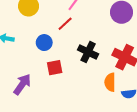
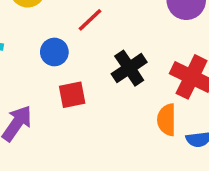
black cross: (88, 52) -> (129, 68), turned 30

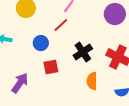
orange semicircle: (167, 120) -> (92, 81), moved

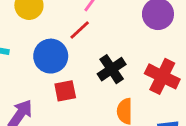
blue circle: (41, 43) -> (51, 56), size x1.5

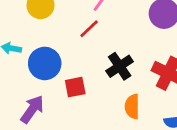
blue circle: (51, 56) -> (45, 63), moved

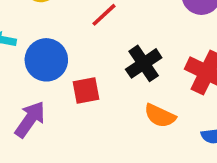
orange semicircle: (132, 106) -> (160, 116), turned -65

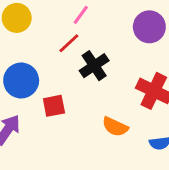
black cross: (144, 63) -> (94, 66), moved

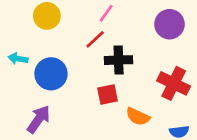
black cross: (94, 66) -> (119, 60), turned 32
red square: (54, 106) -> (107, 94), moved

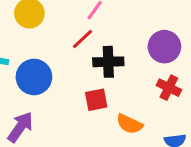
purple circle: (169, 24) -> (164, 47), moved
red cross: (174, 83) -> (169, 88), size x0.7

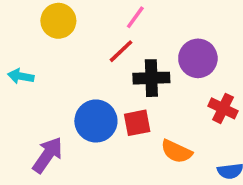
purple circle: (164, 47) -> (198, 58), moved
blue circle: (34, 77) -> (96, 121), moved

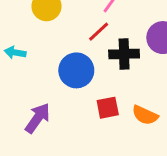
blue circle: (96, 121) -> (76, 70), moved
red square: (137, 123) -> (108, 108), moved

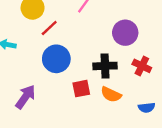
red line: (99, 32) -> (49, 28), moved
black cross: (124, 54) -> (105, 66), moved

